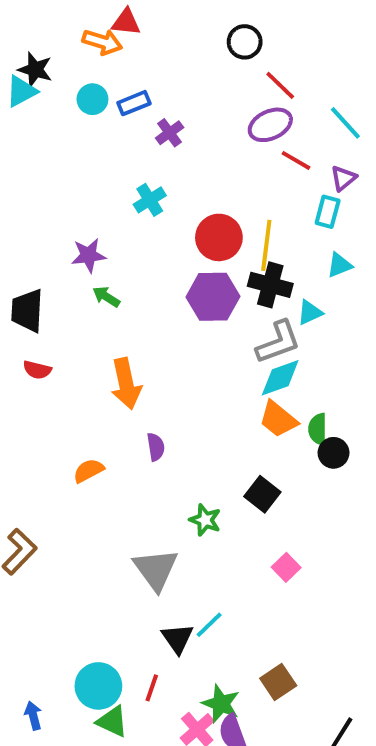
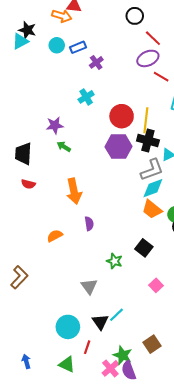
gray triangle: (156, 569) -> (89, 286), size x0.7
cyan circle: (98, 686) -> (68, 327), moved

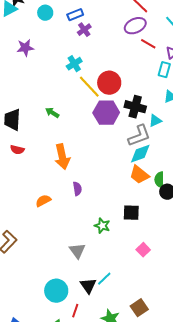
blue rectangle: (78, 47) -> (75, 15), moved
yellow line: (146, 120) -> (89, 87), moved, turned -50
purple star: (55, 125) -> (25, 48), moved
black square: (144, 248) -> (131, 213), turned -36

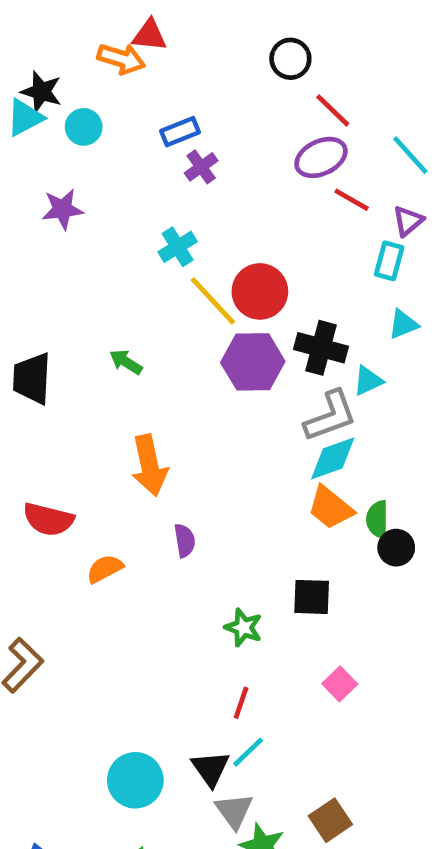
cyan circle: (45, 13) -> (84, 127), moved
red semicircle: (17, 150) -> (48, 519), moved, size x1.5
gray triangle: (77, 251) -> (234, 811), moved
red line: (75, 311) -> (241, 703), moved

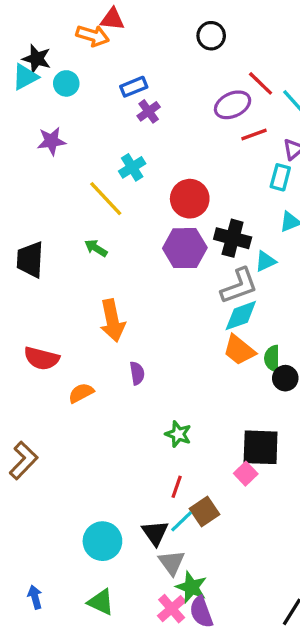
red line: (333, 110) -> (261, 83), moved
red line: (352, 200) -> (254, 134), turned -50
yellow line: (213, 301) -> (106, 199), moved
black square: (312, 597) -> (261, 447), moved, size x1.4
brown square: (330, 820) -> (205, 511), moved

